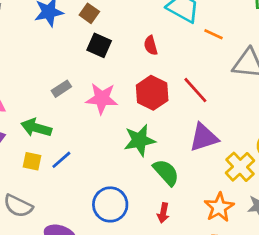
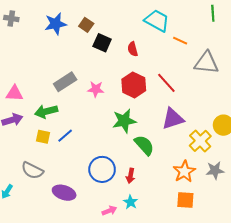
black square: (99, 45) -> (102, 43), moved
gray rectangle: (61, 89) -> (65, 82), size x1.5
pink star: (102, 98) -> (96, 89), size x0.7
green arrow: (36, 128) -> (46, 111), turned -30
red arrow: (163, 213) -> (131, 176), moved

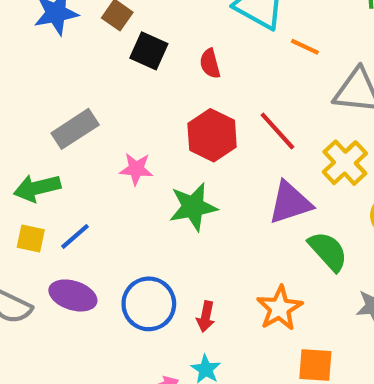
pink star: (96, 89) -> (136, 169), moved
yellow cross: (200, 141) -> (345, 163), moved
green semicircle: (144, 145) -> (328, 251), moved
orange star: (184, 172) -> (280, 308), moved
purple ellipse: (64, 193) -> (73, 295), moved

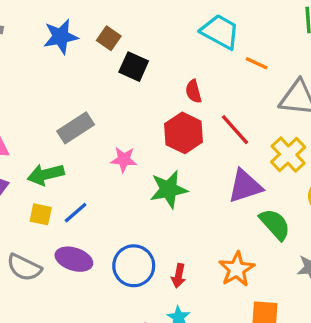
red semicircle: (210, 64) -> (193, 91), moved

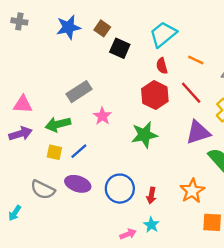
cyan trapezoid: (220, 32) -> (163, 34), moved, turned -68
orange line: (257, 63) -> (196, 60), moved
pink star: (124, 160) -> (102, 116), moved, turned 30

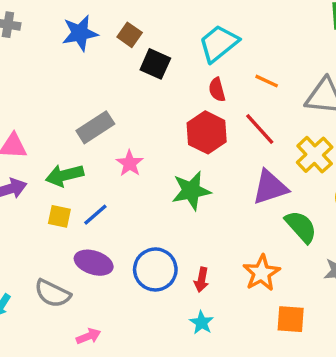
gray semicircle: (43, 190) -> (53, 293), moved
pink arrow: (128, 234) -> (88, 336), moved

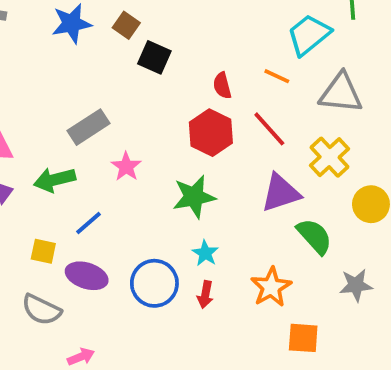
cyan trapezoid: (219, 43) -> (309, 35), moved
yellow square: (59, 216) -> (43, 251), moved
cyan star: (202, 323) -> (205, 253), moved

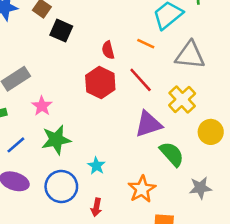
green star: (194, 197) -> (56, 140), moved
red arrow: (205, 295) -> (96, 207), moved

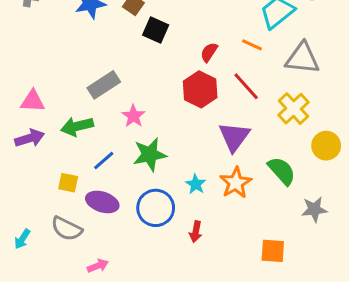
red semicircle: (108, 50) -> (209, 52), turned 48
purple triangle: (148, 124) -> (234, 137), moved, turned -36
orange star: (142, 189) -> (236, 183), moved

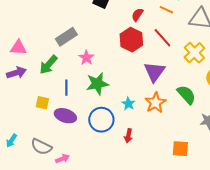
green arrow: (77, 126) -> (48, 65), turned -35
blue line: (104, 160) -> (66, 88), turned -49
gray semicircle: (67, 229) -> (41, 147), moved

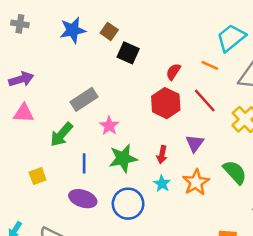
purple triangle: (154, 72) -> (195, 143), size x0.7
purple arrow: (16, 73) -> (21, 79), moved
yellow square: (42, 103) -> (38, 176), moved, turned -32
red arrow: (128, 136) -> (162, 155), moved

